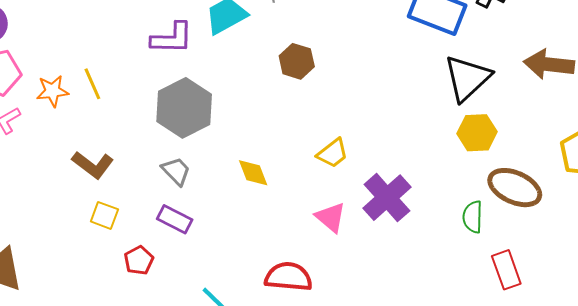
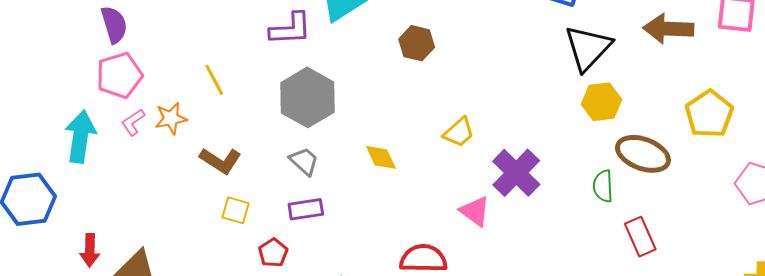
orange star: (52, 91) -> (171, 118), moved
pink triangle: (331, 217) -> (475, 211), moved
purple rectangle: (175, 219) -> (306, 209), turned -32

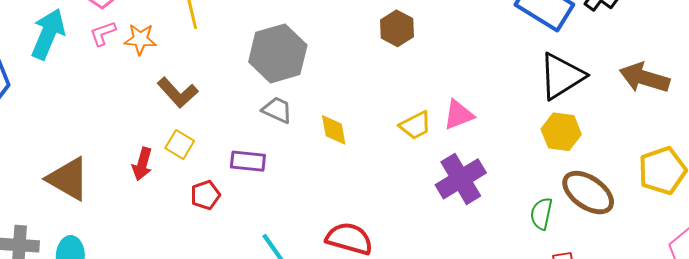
gray trapezoid: (304, 161) -> (277, 110), moved, turned -32
pink triangle: (475, 211) -> (459, 115), moved, turned 48
red arrow: (90, 250) -> (142, 164), moved

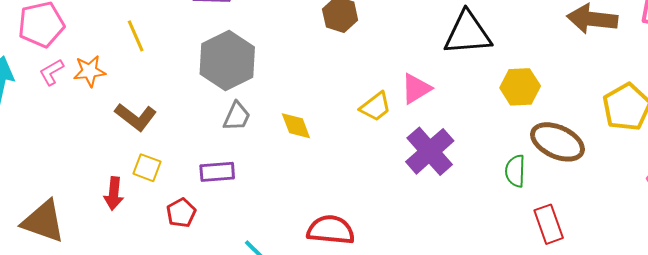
black triangle: (562, 76) -> (468, 33), moved, turned 38
gray trapezoid: (277, 110) -> (237, 116), turned 100

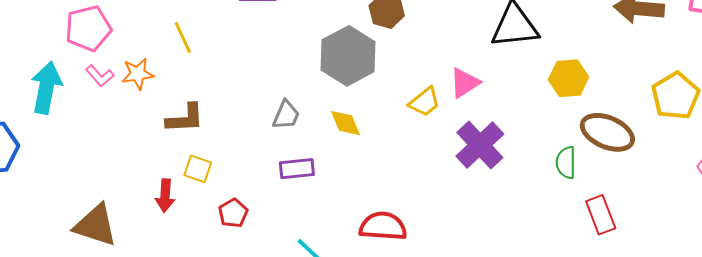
gray hexagon: (227, 61) -> (348, 56), moved
pink L-shape: (51, 72) -> (100, 76), turned -100
brown L-shape: (136, 117) -> (185, 118), turned -39
purple rectangle: (217, 172) -> (297, 169), moved

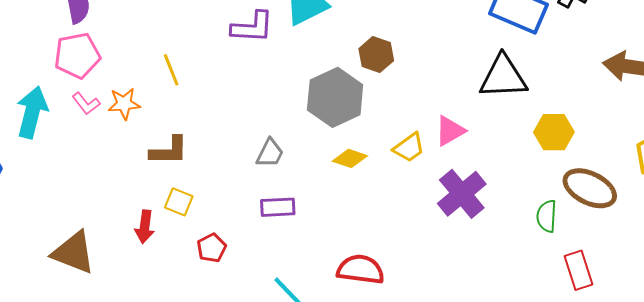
yellow diamond: (346, 123) -> (350, 158), moved, turned -52

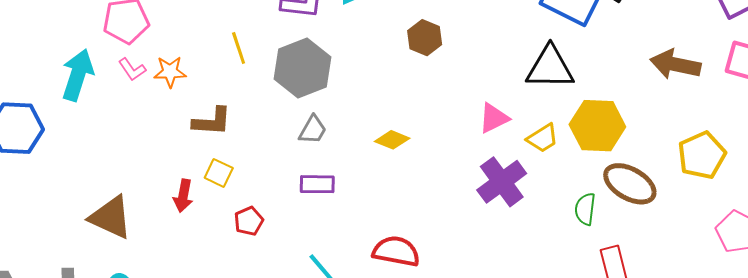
yellow line: (171, 70) -> (239, 48), moved
gray hexagon: (335, 97) -> (302, 68), moved
yellow hexagon: (554, 132) -> (597, 126), size x1.4
yellow trapezoid: (409, 148) -> (543, 138), moved

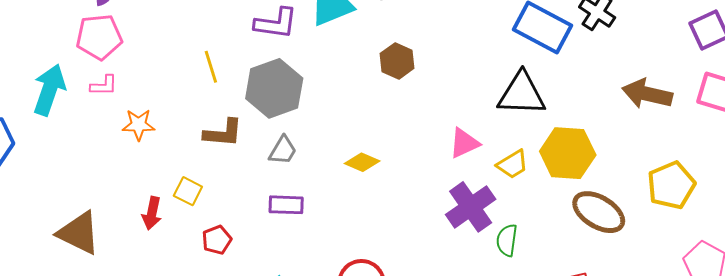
pink L-shape: (132, 69) -> (104, 85), turned -56
orange star: (170, 72) -> (139, 125), moved
brown L-shape: (212, 121) -> (223, 133), moved
green semicircle: (585, 209) -> (507, 240), moved

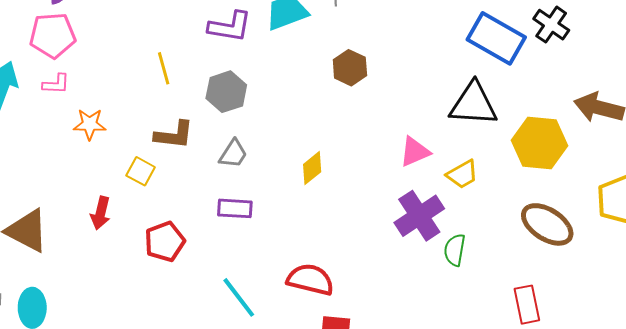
gray hexagon: (274, 88) -> (226, 92), size x0.7
yellow hexagon: (568, 153) -> (539, 143), moved
yellow diamond: (362, 162) -> (312, 168), turned -64
yellow square: (188, 191) -> (141, 171), moved
red pentagon: (217, 240) -> (165, 242), size x1.4

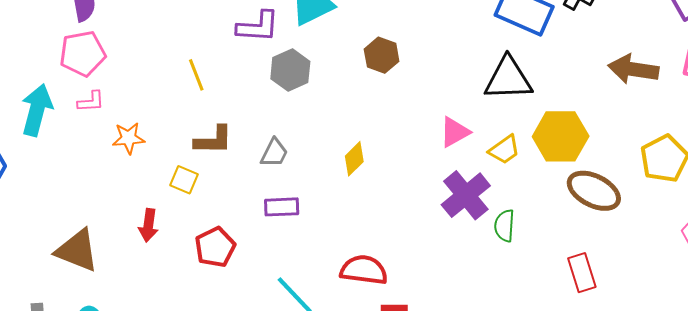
gray hexagon: (226, 92) -> (290, 70), moved
yellow hexagon: (539, 143) -> (561, 136), moved

